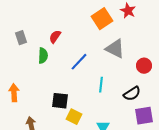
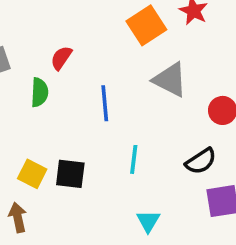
blue line: (79, 62) -> (105, 103), turned -48
cyan line: (101, 85) -> (134, 159), moved
yellow square: (74, 117) -> (32, 174), moved

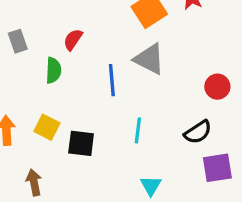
gray triangle: (170, 80) -> (149, 59), moved
yellow square: (32, 174) -> (47, 127), moved

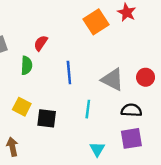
gray triangle: (149, 59) -> (113, 80), moved
black semicircle: (198, 132) -> (131, 110), turned -144
purple square: (217, 168) -> (131, 138), moved

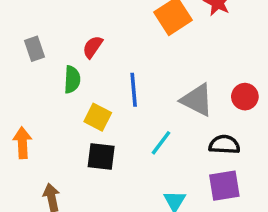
yellow square: (22, 107) -> (98, 117), moved
cyan line: (88, 109) -> (161, 143), turned 30

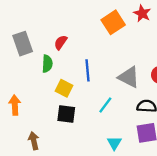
gray rectangle: (34, 49) -> (23, 44), size x1.5

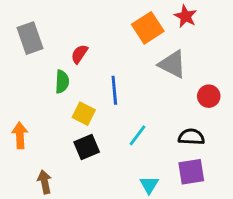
gray rectangle: (23, 44) -> (30, 38), moved
gray triangle: (129, 77) -> (172, 64), moved
black square: (66, 114) -> (87, 147), turned -30

